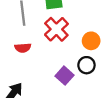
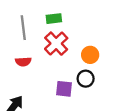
purple square: (64, 76) -> (64, 89), turned -36

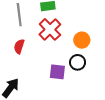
red semicircle: (23, 62) -> (19, 46), turned 112

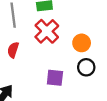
black circle: (78, 62) -> (86, 67), moved

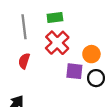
purple square: (55, 78) -> (74, 71), moved

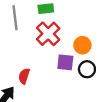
red semicircle: (24, 61) -> (24, 76), moved

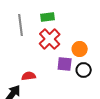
red semicircle: (24, 76) -> (29, 76), turned 64

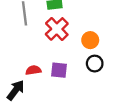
purple square: (65, 64) -> (59, 70), moved

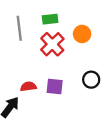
orange circle: (90, 40) -> (82, 34), moved

